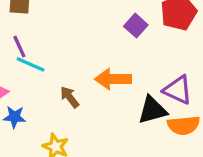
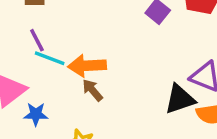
orange arrow: (113, 79) -> (87, 66), moved

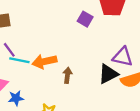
brown arrow: (92, 90) -> (67, 75), moved, turned 56

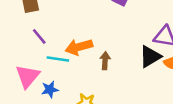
cyan line: (19, 60) -> (58, 59), moved

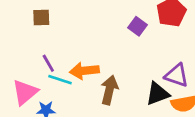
purple line: (39, 36) -> (48, 63), moved
brown arrow: (105, 61) -> (109, 90), size x1.5

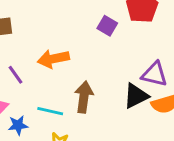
orange arrow: (84, 71) -> (53, 59), moved
cyan line: (60, 80) -> (50, 111), moved

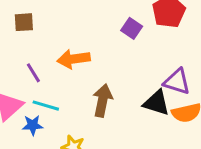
black triangle: (136, 96) -> (156, 103), turned 40
cyan line: (50, 111) -> (46, 106), moved

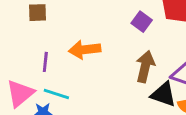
purple line: (33, 73) -> (45, 62), turned 36
brown arrow: (103, 100) -> (145, 67), moved

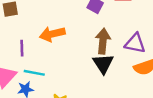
black triangle: (164, 94) -> (103, 64), moved, turned 45

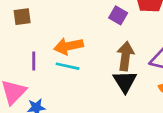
cyan line: (34, 73) -> (68, 66), moved

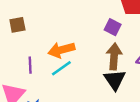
purple square: (118, 15) -> (113, 27), moved
cyan line: (68, 66) -> (61, 68), turned -45

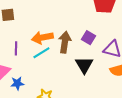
purple square: (113, 27) -> (89, 38), moved
brown arrow: (114, 56) -> (65, 42), moved

